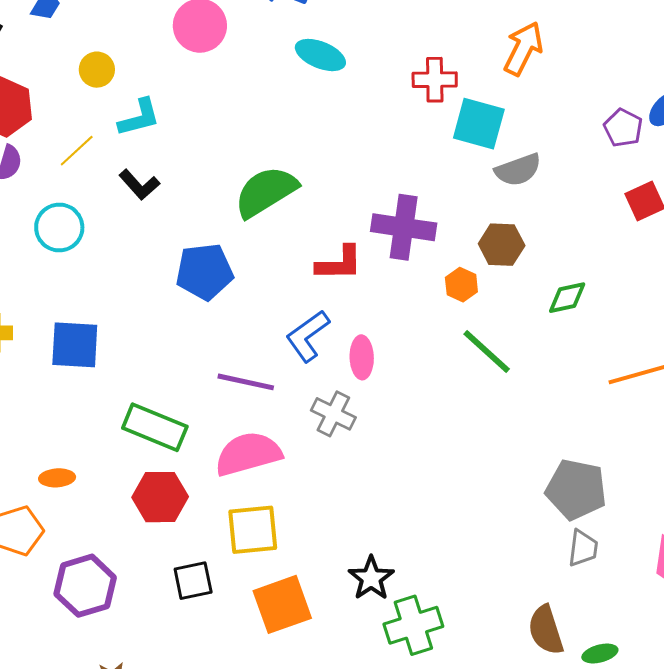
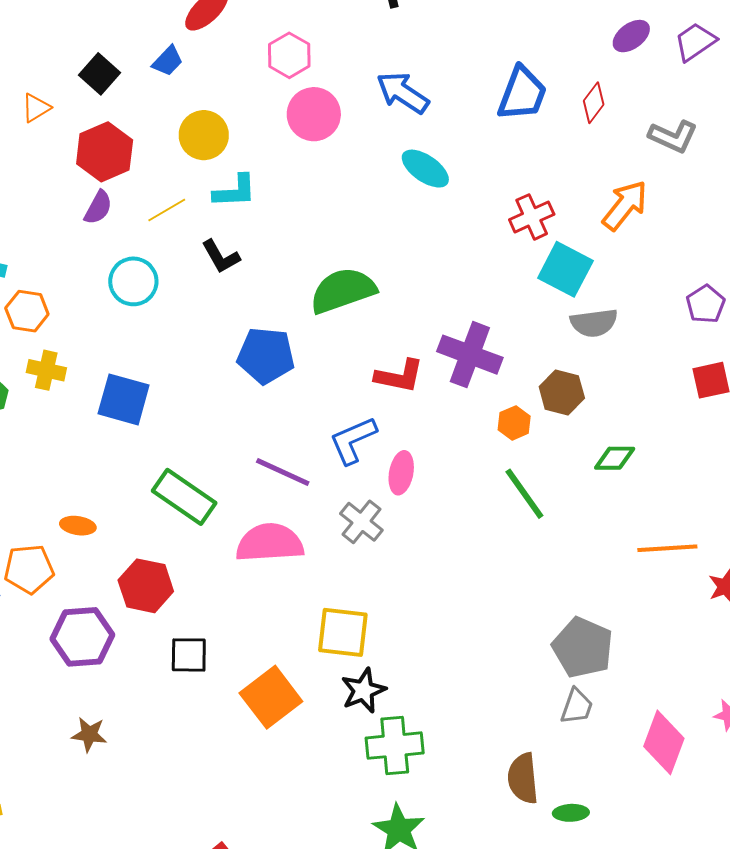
yellow circle: (97, 70) -> (204, 135), size x1.4
red cross: (435, 80) -> (532, 217), turned -36
red hexagon: (160, 497) -> (146, 586), moved
yellow square: (253, 530) -> (343, 632), moved
orange square: (282, 604) -> (271, 697), turned -30

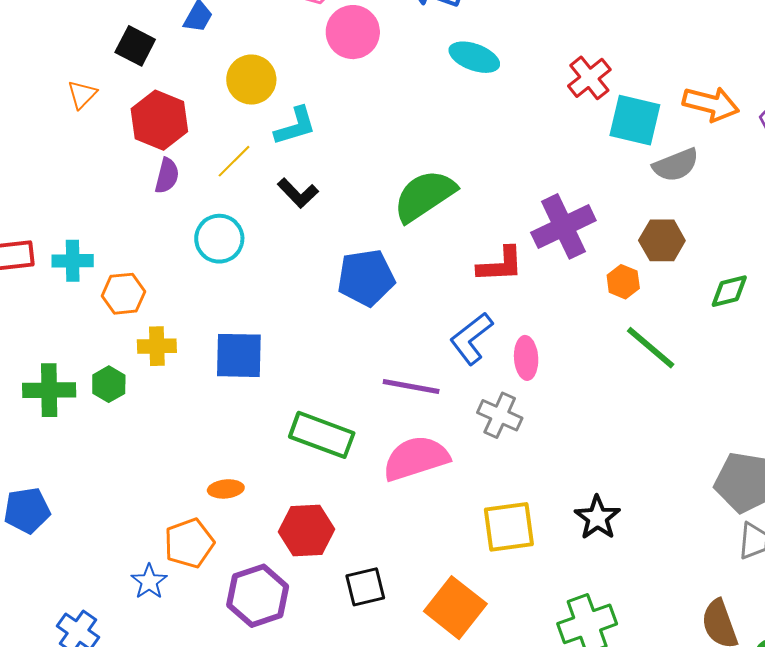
orange arrow: (625, 205) -> (711, 104), moved, turned 80
purple cross: (470, 355) -> (563, 226), turned -32
black star: (363, 691) -> (597, 518), moved

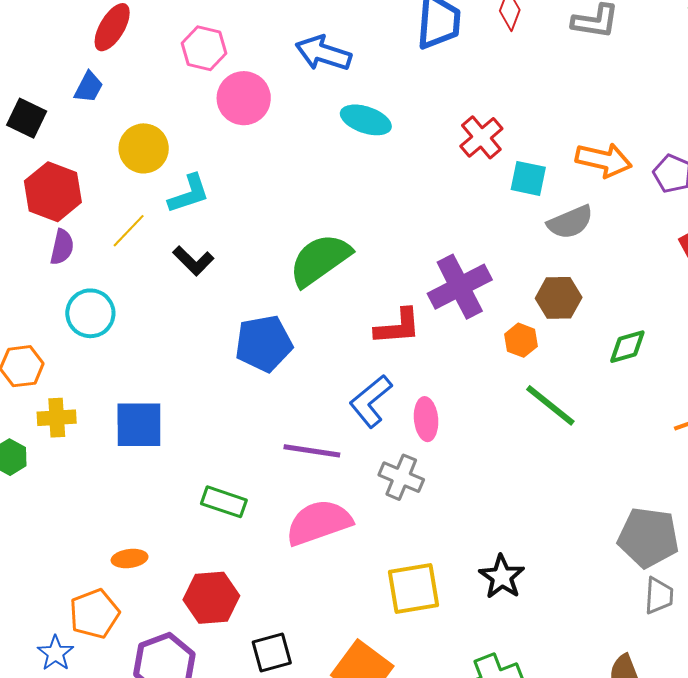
cyan square: (635, 120) -> (528, 178), size x0.7
cyan circle: (219, 239) -> (90, 313), moved
green rectangle: (322, 435) -> (224, 502), size x0.7

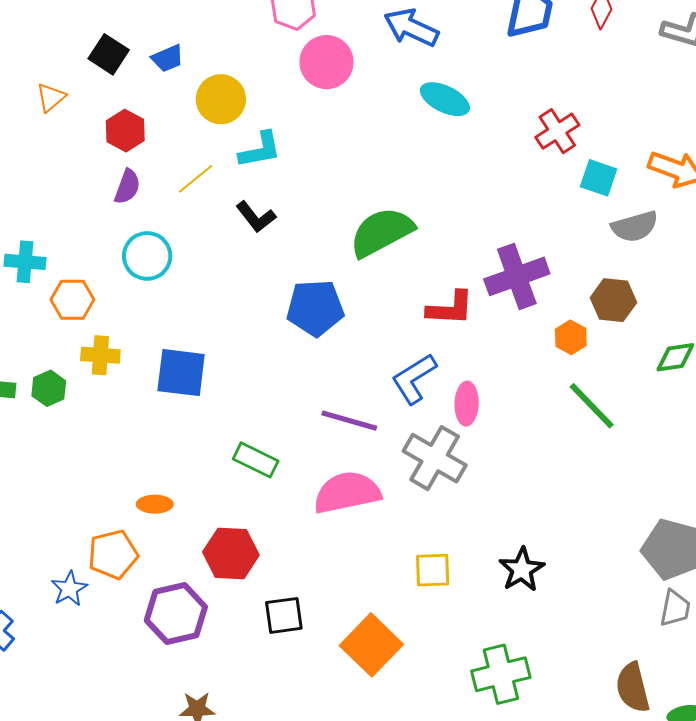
blue trapezoid: (89, 87) -> (168, 58), moved, turned 32
red hexagon: (53, 192) -> (125, 131), size x0.7
gray cross: (401, 477) -> (435, 458), size x1.4
yellow square: (414, 589) -> (433, 570), size x0.7

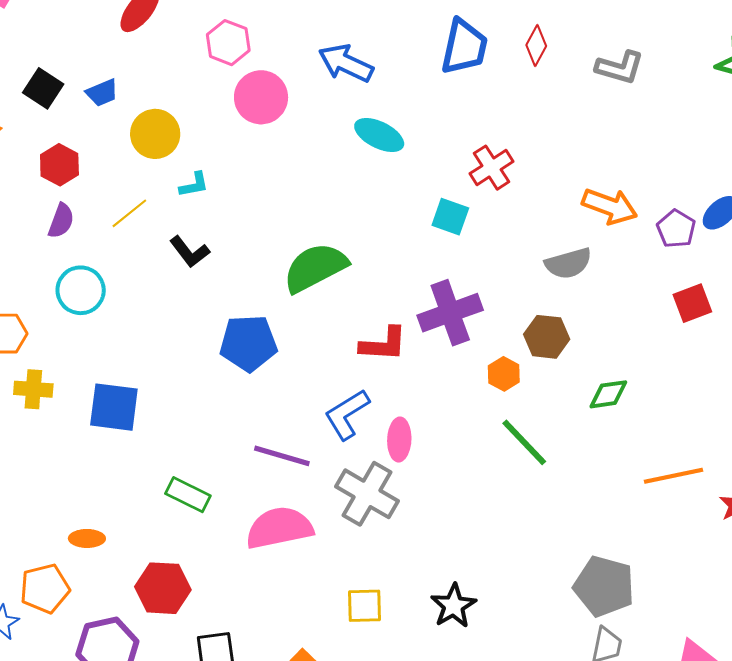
cyan L-shape: (260, 150) -> (194, 185), size x0.7
cyan square: (599, 178) -> (450, 217), moved

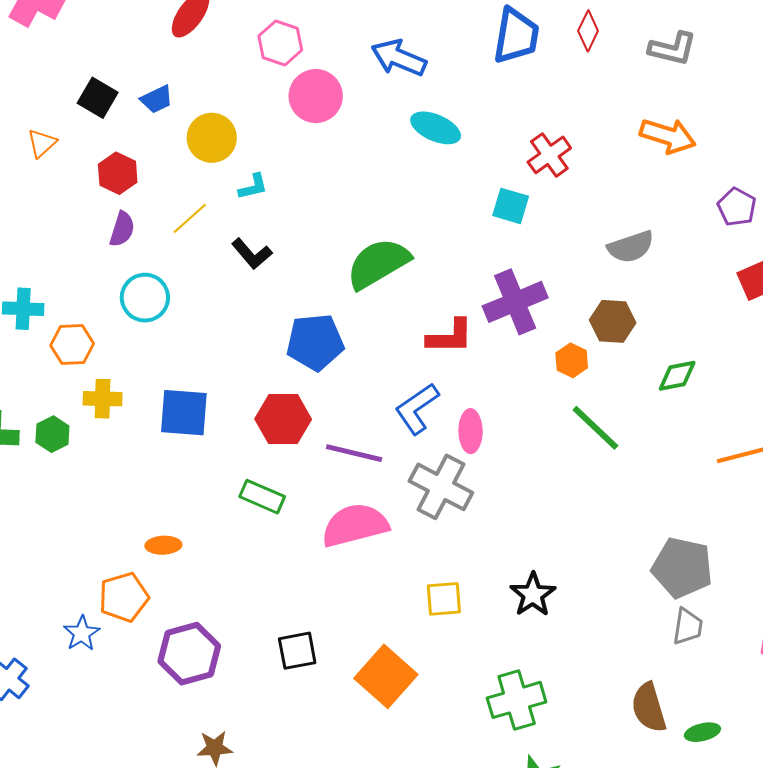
orange arrow: (610, 206) -> (668, 136), moved
red hexagon: (163, 588) -> (283, 419), moved

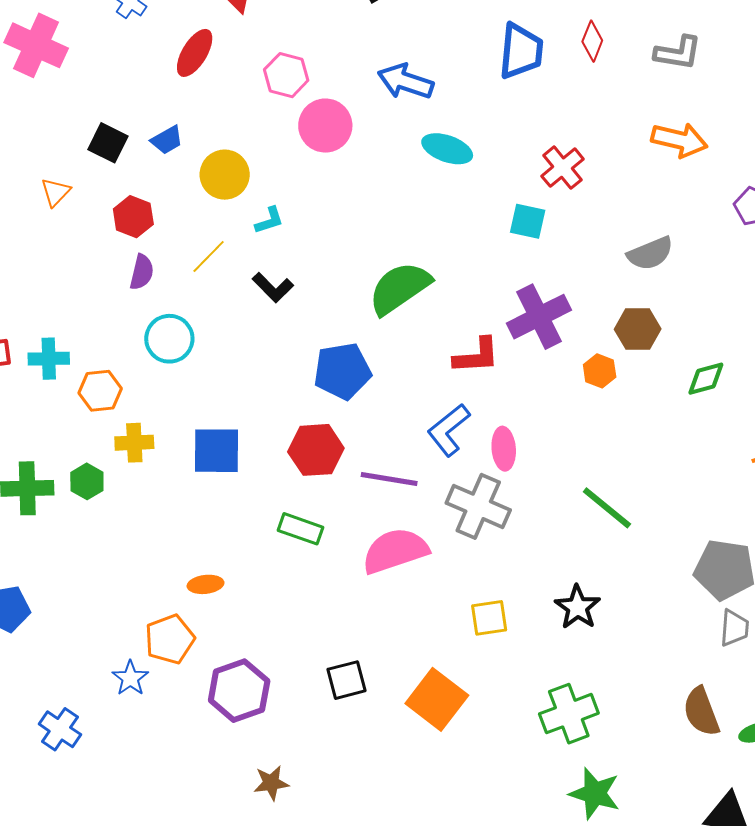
green line: (595, 428) -> (607, 508), moved

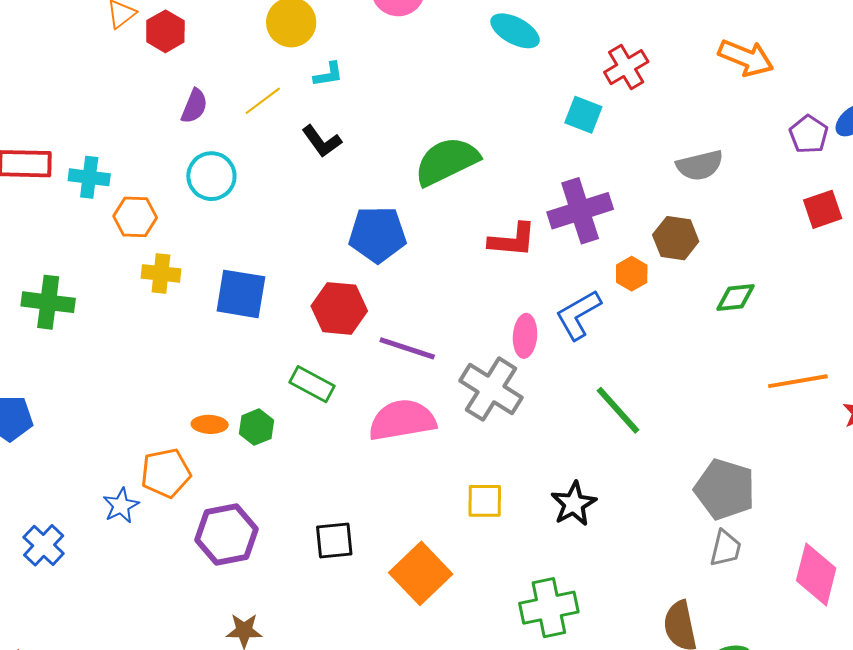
red hexagon: (133, 217) -> (165, 31), moved
blue L-shape: (449, 430) -> (578, 315), moved
green hexagon: (87, 481) -> (257, 427), moved

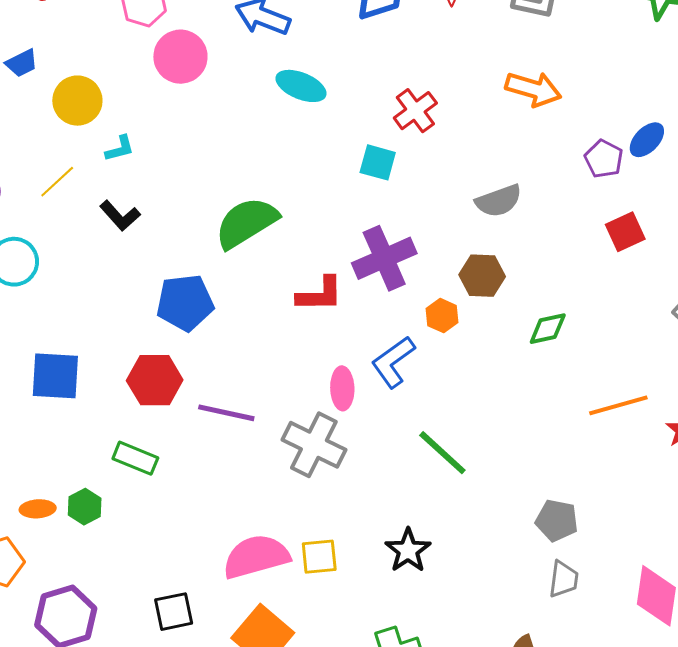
pink semicircle: (402, 420) -> (256, 557), moved
gray pentagon: (725, 489) -> (557, 520), size x0.7

